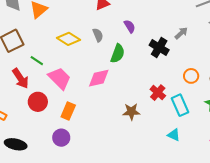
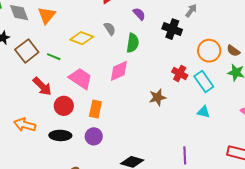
green line: (37, 61) -> (54, 57), moved
orange circle: (191, 76) -> (209, 51), size x1.5
black ellipse: (16, 144) -> (60, 135), moved

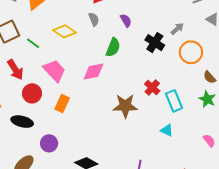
gray semicircle: (110, 29) -> (94, 19), moved
orange circle: (209, 51) -> (191, 52), moved
brown star: (157, 97) -> (125, 106), size x1.4
purple circle: (94, 136) -> (49, 143), moved

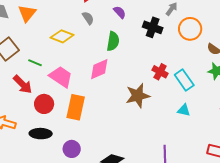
green line: (33, 43) -> (35, 63), moved
orange rectangle: (62, 104) -> (76, 107), size x1.4

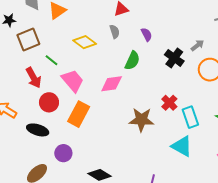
cyan triangle: (184, 110) -> (182, 146), size x1.6

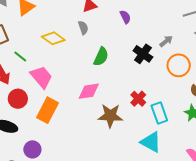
purple semicircle: (147, 34) -> (125, 17), moved
pink diamond: (112, 84) -> (89, 91), moved

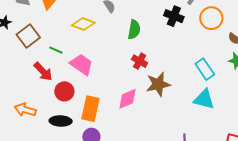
pink diamond: (89, 91) -> (128, 99), moved
red cross: (138, 99) -> (140, 61), moved
orange rectangle: (47, 110) -> (90, 109), moved

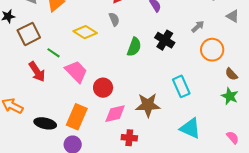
black cross: (174, 16) -> (165, 40), moved
red cross: (140, 61) -> (129, 138), moved, turned -35
cyan rectangle: (205, 69) -> (181, 86), moved
red circle: (64, 91) -> (103, 88), moved

